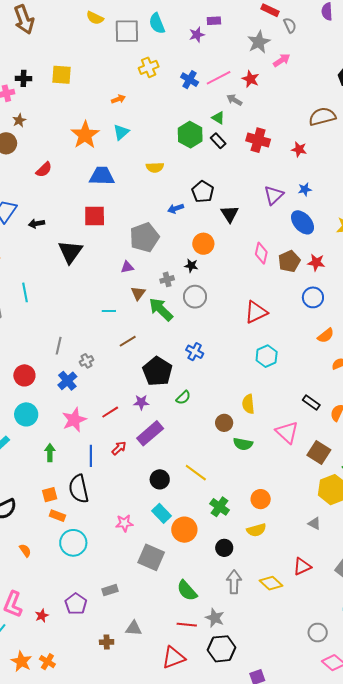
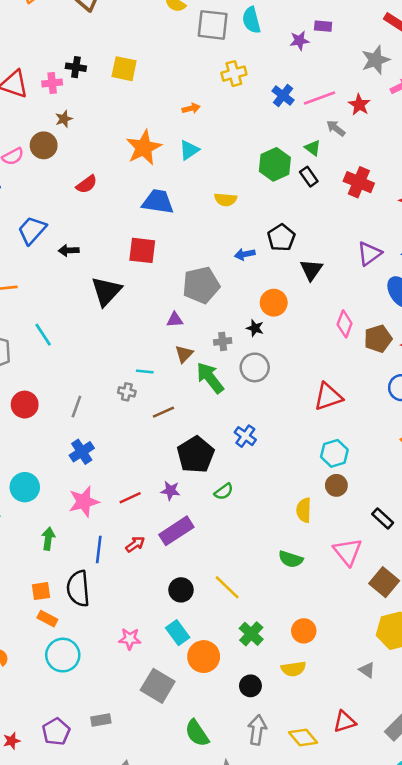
cyan line: (25, 292) -> (43, 335), turned -30
gray cross: (87, 361) -> (127, 392), moved, turned 32
red circle: (24, 375) -> (25, 405), moved
brown circle: (224, 423) -> (336, 485), moved

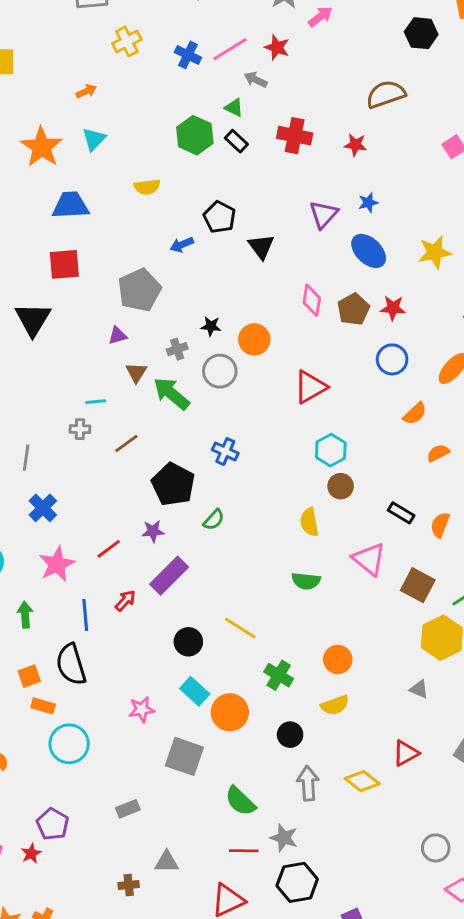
orange circle: (274, 303) -> (254, 339), moved
purple pentagon: (56, 732) -> (53, 824), moved

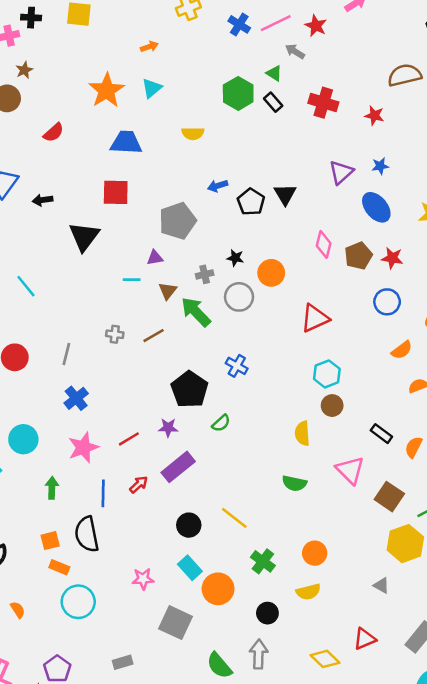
black pentagon: (220, 217) -> (251, 202), moved
cyan line: (96, 402) -> (132, 280), moved
brown line: (126, 444) -> (154, 336), moved
gray arrow: (308, 783) -> (259, 654), moved

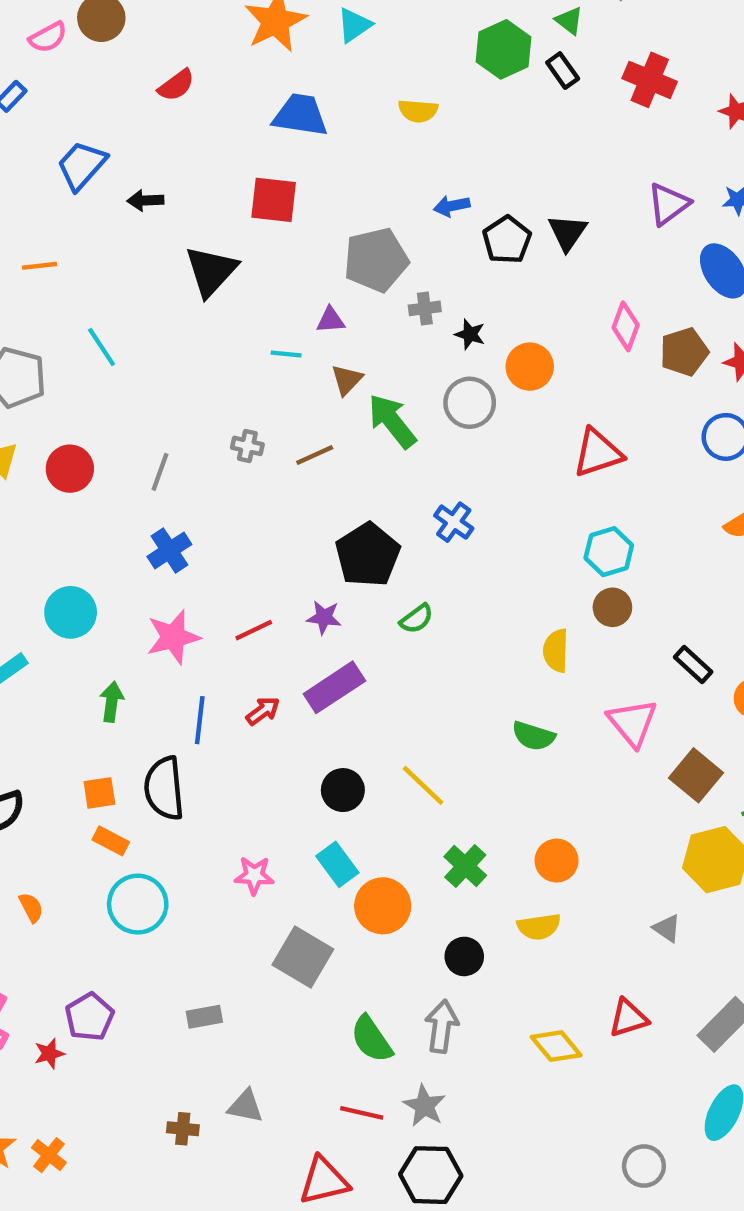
gray cross: (205, 274) -> (425, 308), moved

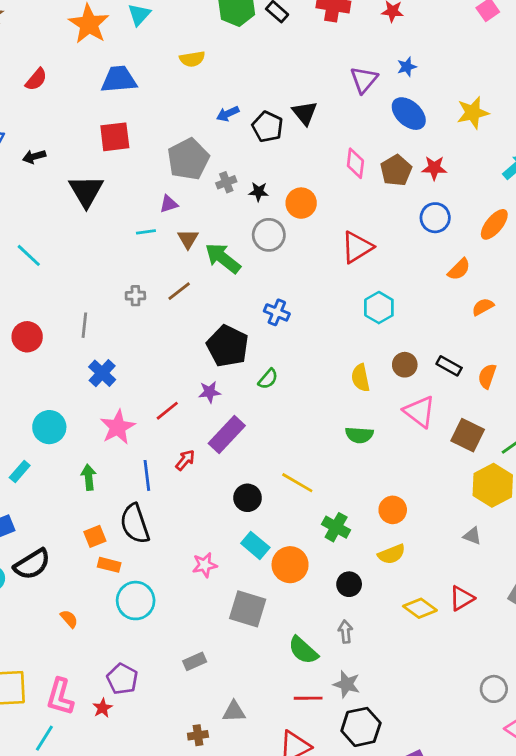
brown circle: (612, 607) -> (405, 365), moved
gray arrow: (442, 1026) -> (345, 632), size x0.7
yellow diamond: (556, 1046) -> (420, 608), moved

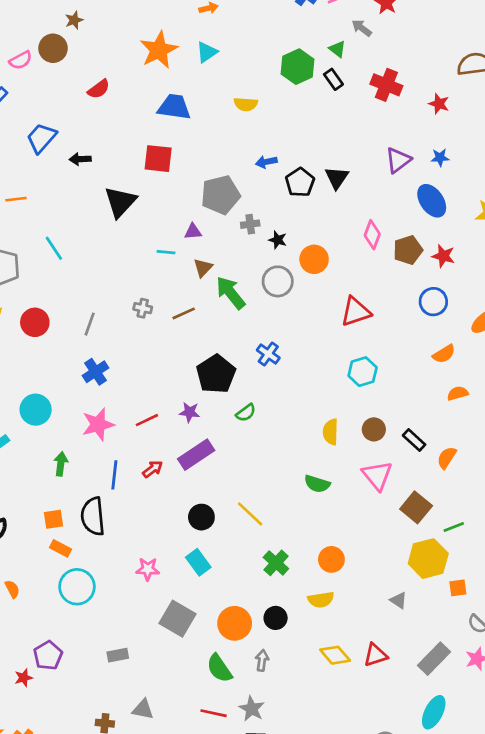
orange circle: (290, 565) -> (235, 623), moved

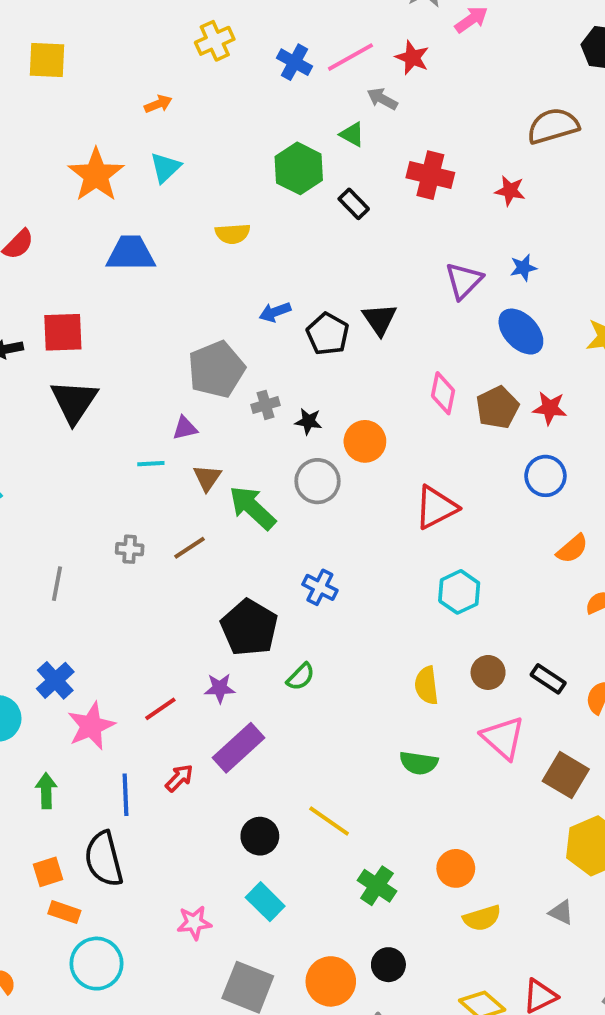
black rectangle: (333, 79) -> (354, 204), moved
red square: (158, 159) -> (63, 332), moved
blue cross: (96, 372) -> (55, 680), moved
yellow semicircle: (321, 600) -> (482, 918), moved

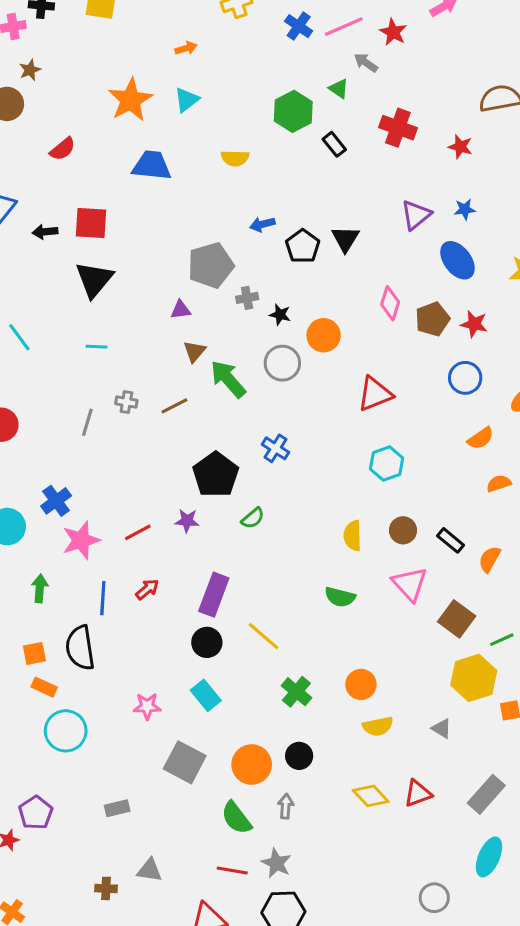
cyan line: (151, 464) -> (97, 347), moved
gray line: (57, 584) -> (87, 422), moved
purple rectangle: (239, 748) -> (214, 595), moved, turned -33

